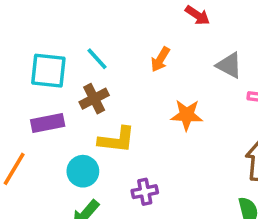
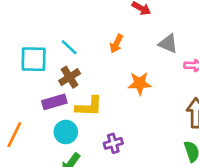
purple rectangle: (48, 123) -> (54, 102), moved

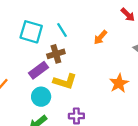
orange star: (140, 83) -> (119, 83), moved, turned 30
purple rectangle: (54, 102) -> (39, 70), turned -36

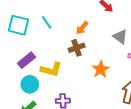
brown cross: (56, 54) -> (77, 48), moved

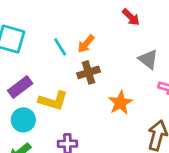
cyan line: (47, 22) -> (60, 47), moved
orange arrow: (82, 28) -> (86, 44), moved

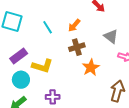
orange arrow: (86, 44) -> (74, 25), moved
brown cross: (88, 72) -> (77, 47), moved

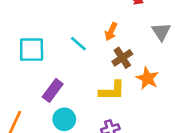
gray triangle: (111, 36) -> (161, 32), turned 35
yellow L-shape: (42, 66) -> (112, 91), moved

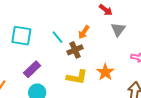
gray triangle: (161, 32) -> (118, 30), moved
brown cross: (122, 58) -> (75, 50), moved

